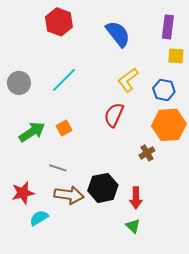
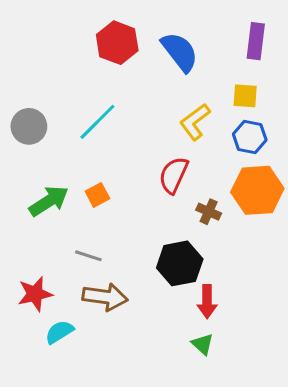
red hexagon: (59, 22) -> (117, 43), moved
yellow square: (176, 56) -> (245, 96), moved
brown cross: (147, 153) -> (209, 212), moved, turned -35
black hexagon: (103, 188) -> (180, 263), moved

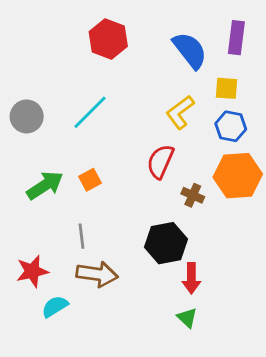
blue semicircle: (180, 52) -> (190, 50), moved
gray line: (88, 256) -> (82, 236), turned 65

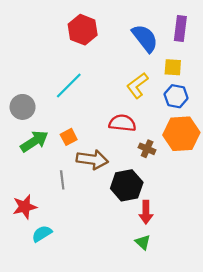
gray circle: (27, 116) -> (23, 107), moved
red semicircle: (160, 161) -> (122, 123), turned 72
brown arrow: (97, 274) -> (92, 160), moved

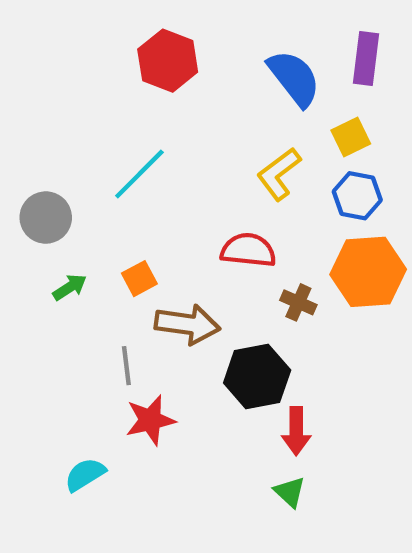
yellow square: (173, 67) -> (351, 137), turned -30
green arrow: (34, 141) -> (70, 287), size x0.6
red star: (25, 207) -> (150, 420), moved

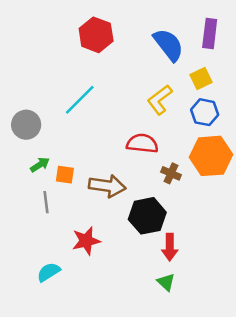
orange square: (139, 279) -> (65, 175), moved, turned 36
gray line: (126, 366) -> (46, 202), moved

